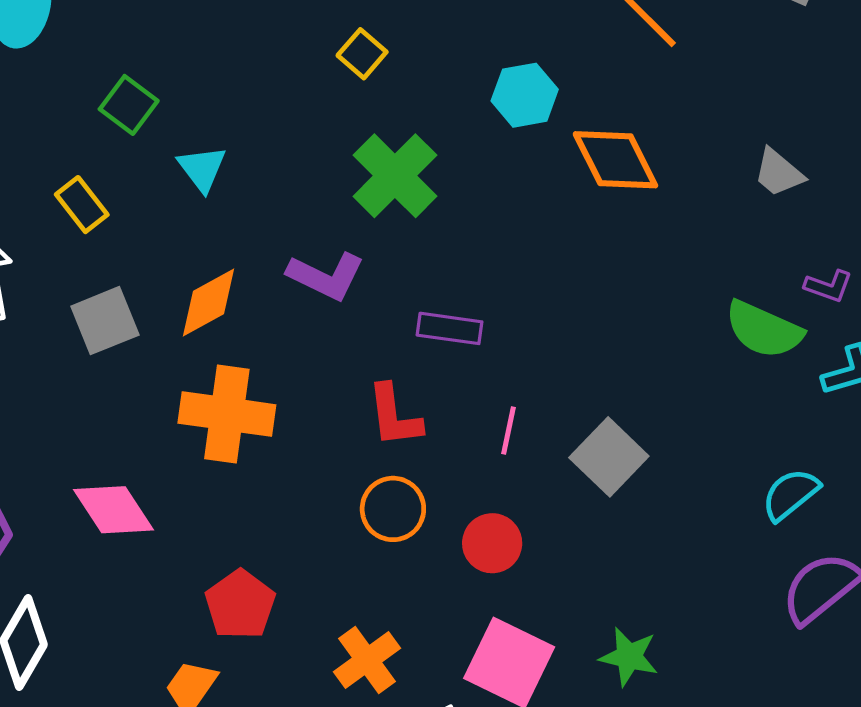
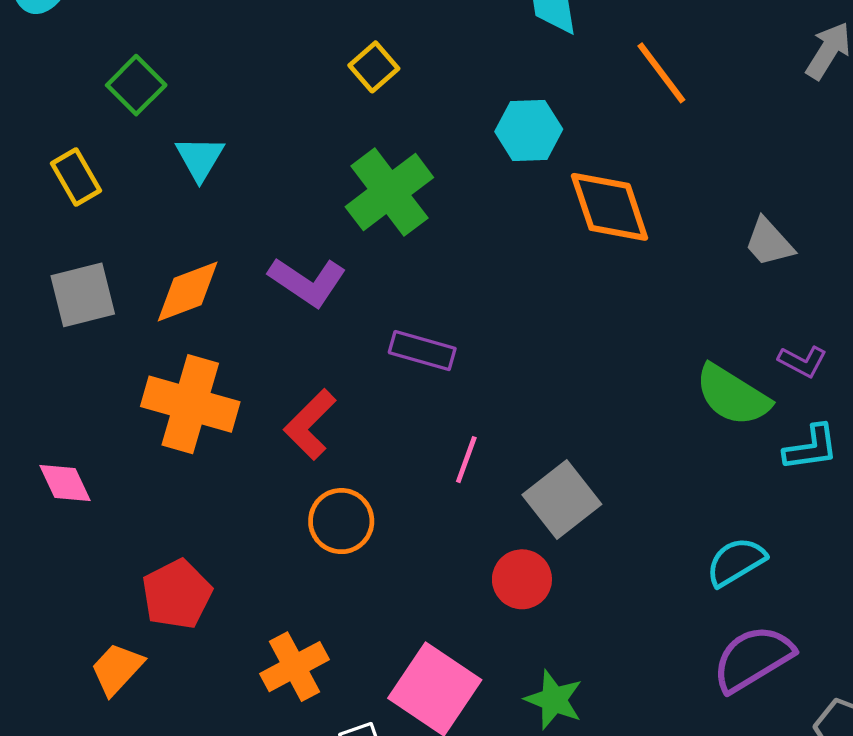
red L-shape: (394, 416) -> (310, 424), moved, turned 44
pink diamond: (114, 510) -> (65, 483), size x0.7
red circle: (492, 543) -> (522, 579), moved

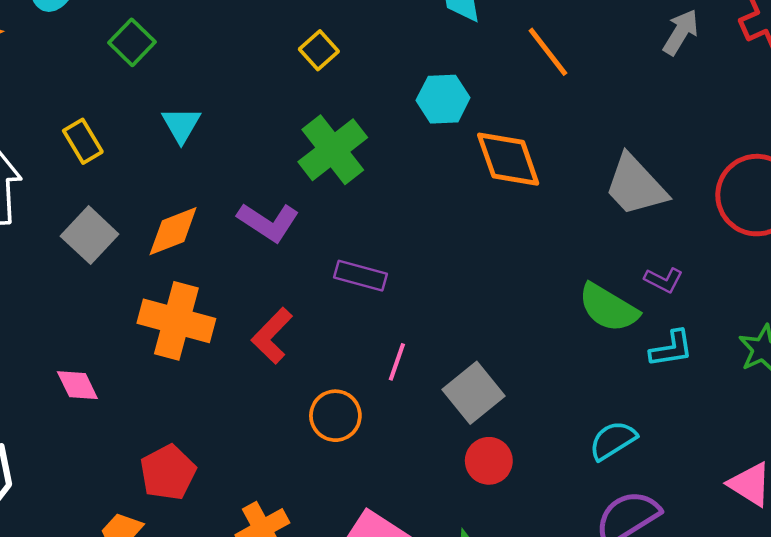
green square: (136, 85) -> (132, 42), moved
gray trapezoid: (769, 242) -> (636, 186), size x1.6
gray square: (83, 295) -> (90, 235), turned -32
orange circle: (341, 521) -> (335, 416), moved
red circle: (522, 579) -> (489, 461), moved

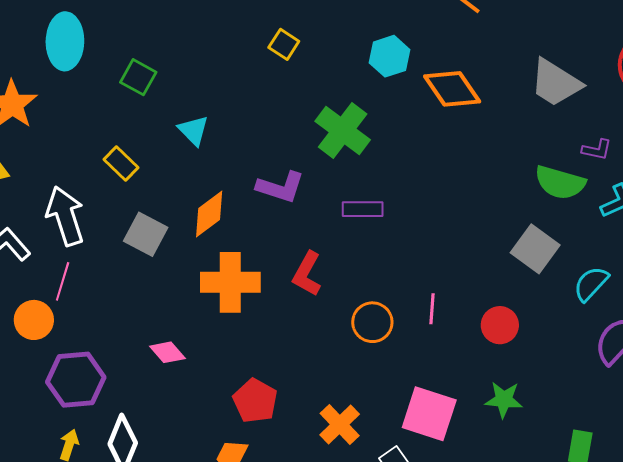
green cross: (333, 150) -> (343, 130), moved
pink line: (397, 362) -> (432, 309), moved
gray square: (473, 393) -> (535, 249), moved

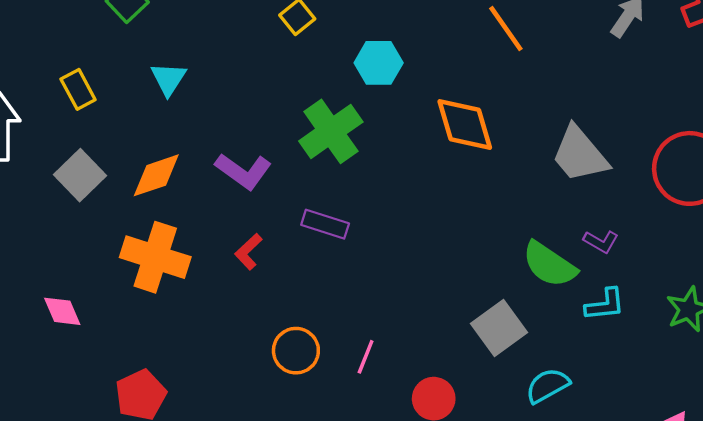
cyan hexagon: (389, 56) -> (379, 63), moved
red L-shape: (307, 274) -> (248, 252), moved, size x0.7

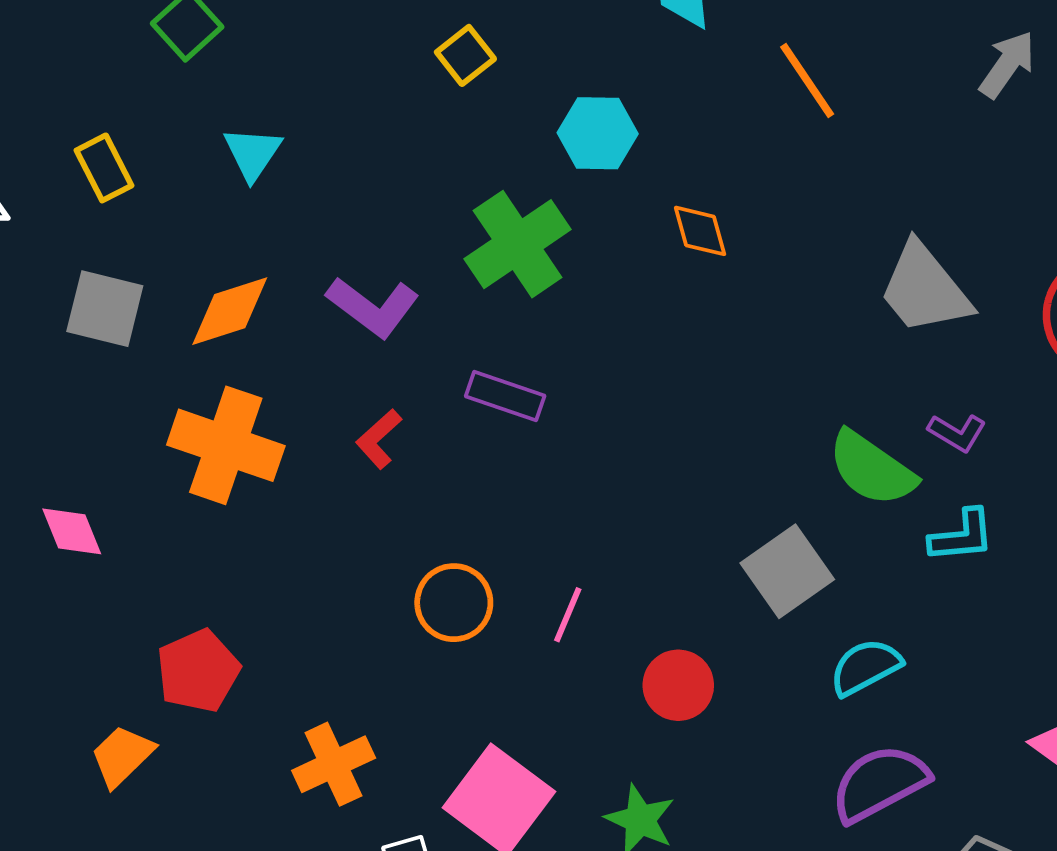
orange diamond: (465, 125) -> (700, 231), moved, size x0.6
gray square: (80, 175) -> (105, 309), turned -33

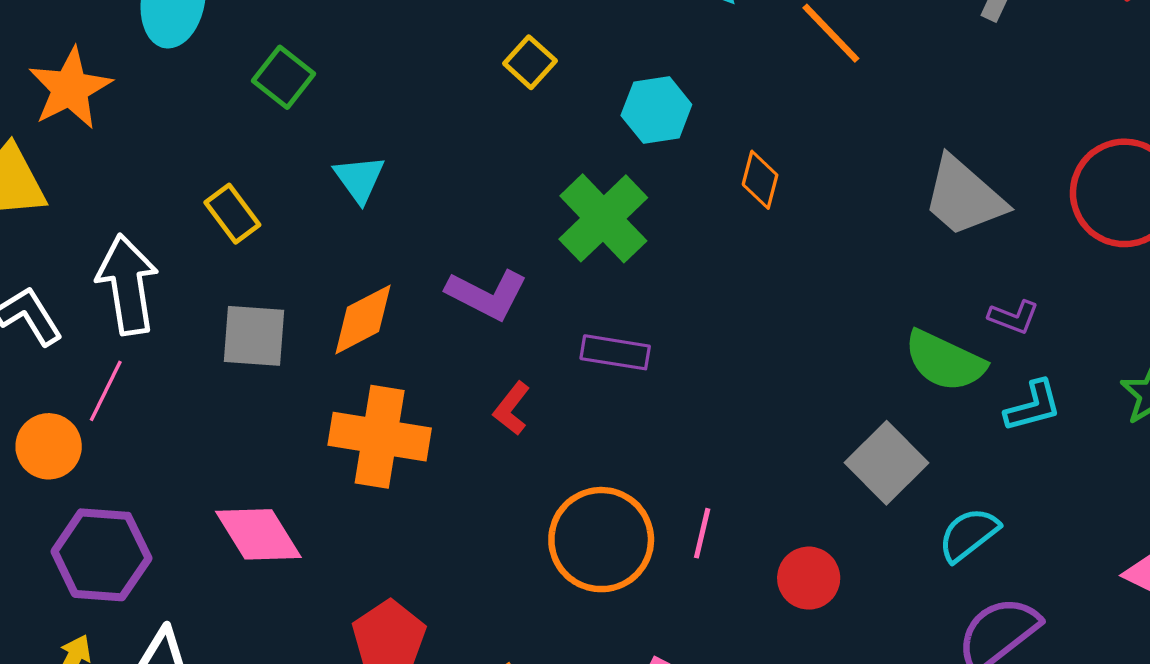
orange diamond: (700, 231) -> (760, 180), turned 40
pink diamond: (72, 531) -> (258, 534), size x1.5
orange circle: (454, 603) -> (601, 540), size x1.5

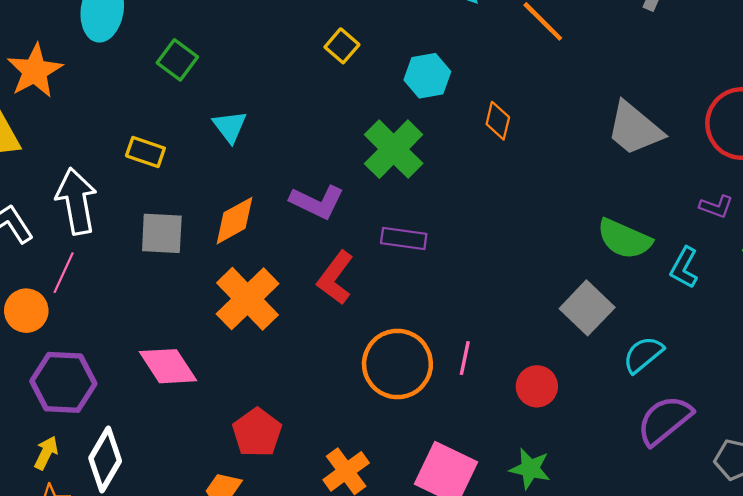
yellow rectangle: (232, 214) -> (145, 152), turned -33
purple L-shape: (1014, 317) -> (716, 207), moved
cyan L-shape: (1033, 406) -> (684, 268), turned 135
red L-shape: (512, 408) -> (335, 278), size x1.5
orange cross: (380, 437) -> (248, 299), turned 38

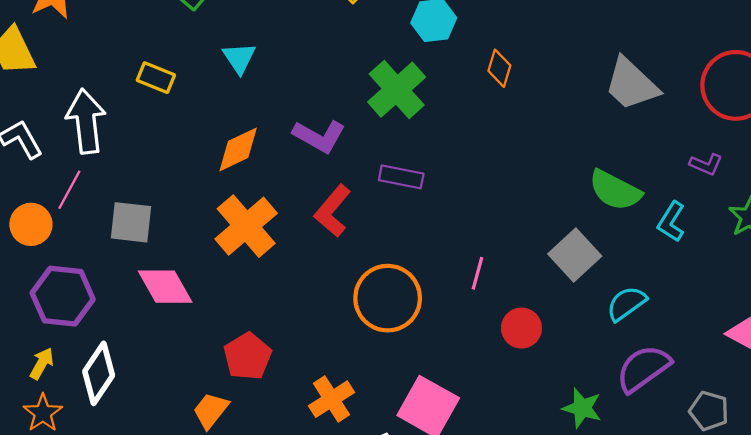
gray square: (162, 233) -> (131, 222), moved
pink line: (465, 358) -> (478, 273), moved
green star: (530, 469) -> (582, 408), moved

